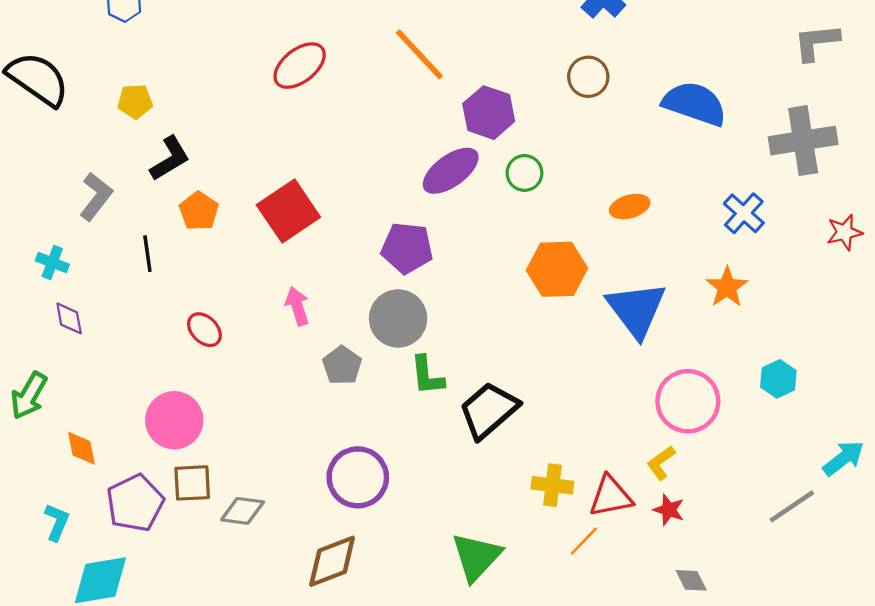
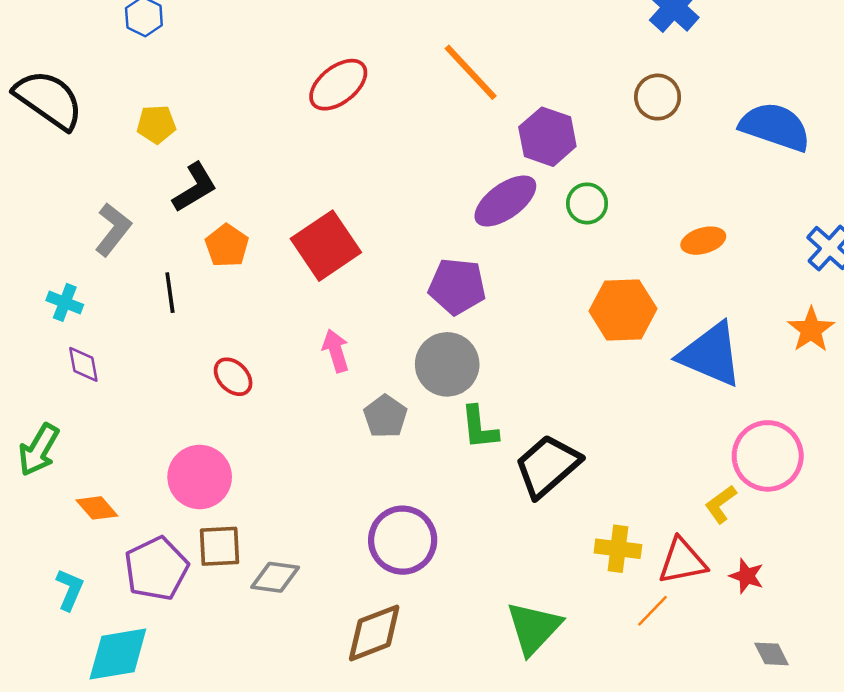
blue triangle: (636, 310) -> (711, 354), turned -30
orange diamond: (81, 448) -> (97, 508), turned -30
yellow L-shape: (661, 463) -> (721, 504), moved

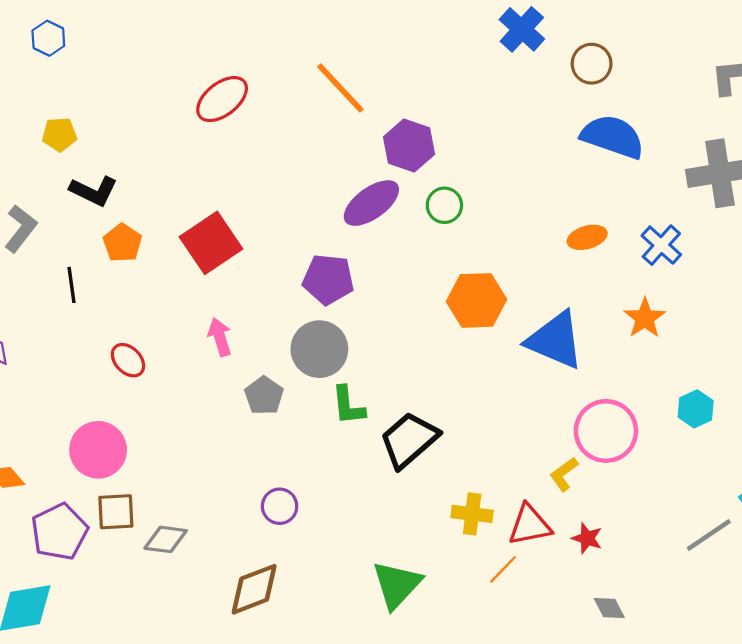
brown circle: (658, 97) -> (592, 64), moved
black L-shape: (195, 187) -> (94, 191), turned 57
orange ellipse: (703, 241) -> (587, 237), moved
purple circle: (403, 540) -> (280, 506), size x0.6

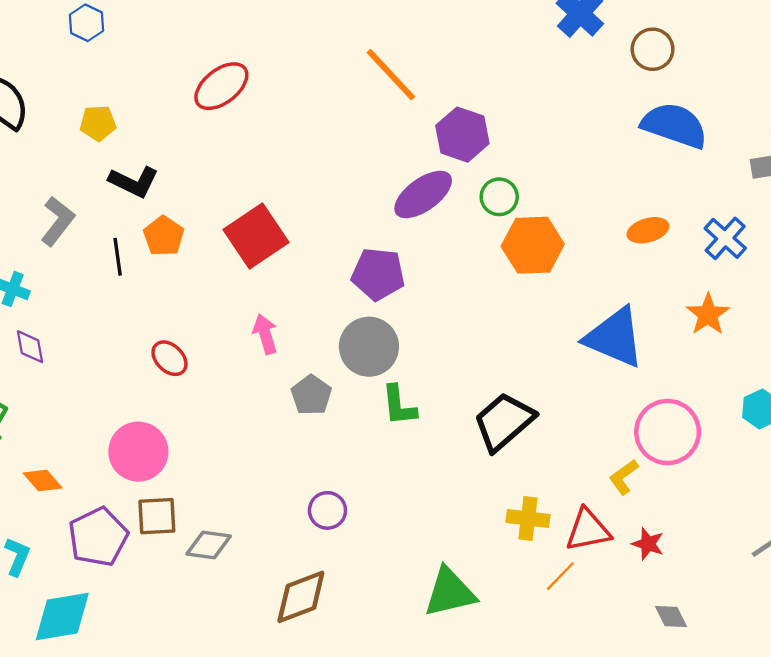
red ellipse: (222, 99) -> (221, 86), moved
black line: (72, 285) -> (118, 257), moved
orange hexagon: (477, 300) -> (533, 245), moved
black trapezoid: (409, 440) -> (504, 422), moved
green triangle: (397, 585) -> (450, 592), turned 34

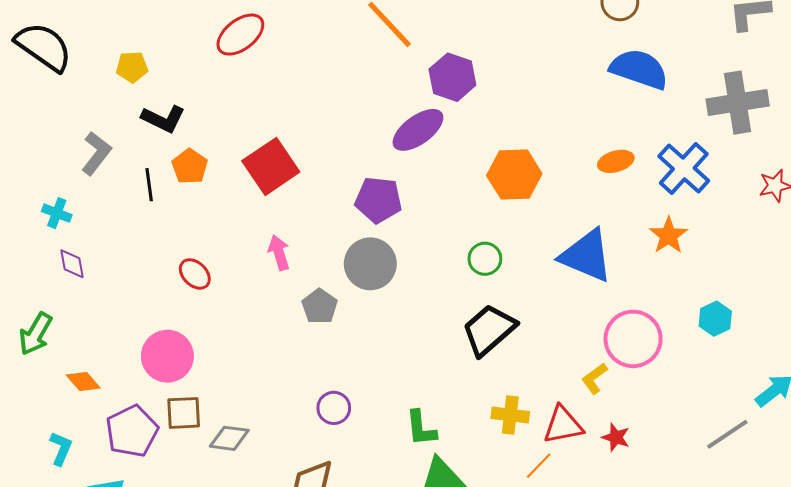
green circle: (499, 197) -> (485, 259), moved
blue cross: (725, 238) -> (684, 168), size x1.4
green L-shape: (399, 405) -> (421, 428), moved

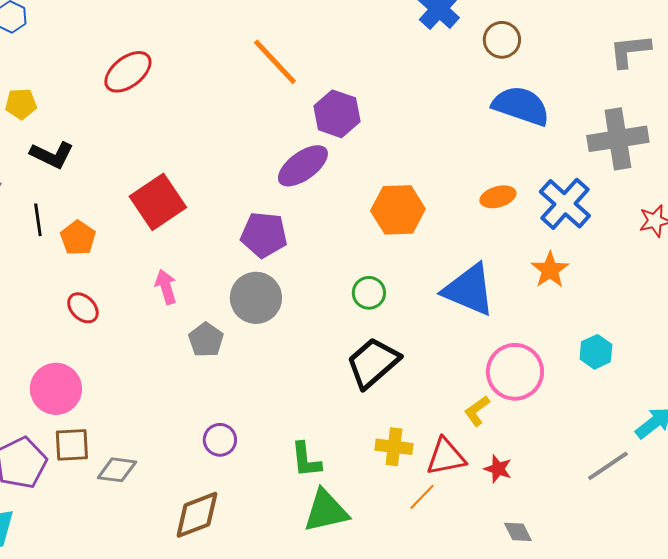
orange pentagon: (190, 166) -> (78, 238), moved

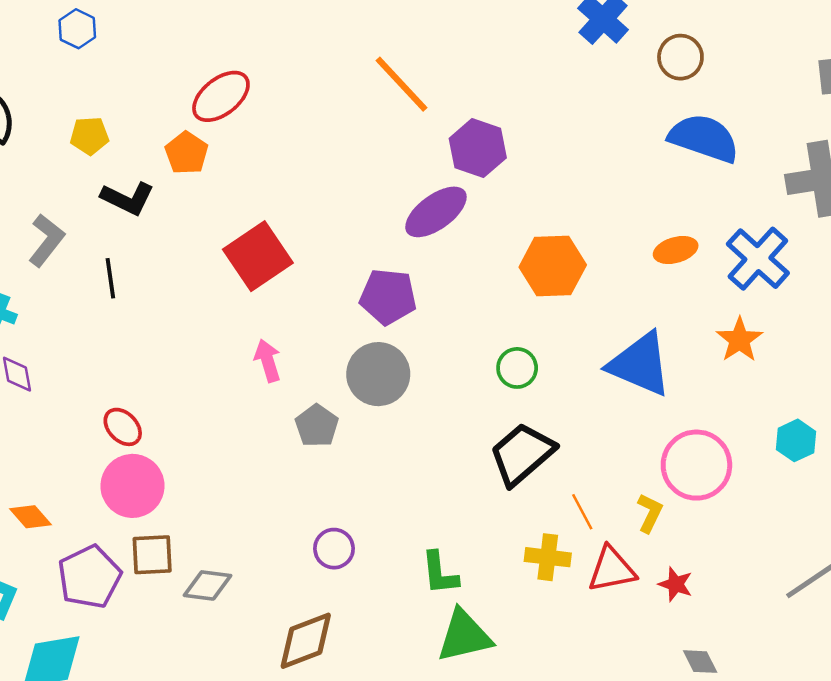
orange pentagon: (78, 238) -> (187, 153), moved
red ellipse: (83, 308) -> (123, 427), moved
yellow L-shape: (477, 411) -> (650, 513), turned 152
orange line: (422, 497) -> (582, 512), moved, turned -72

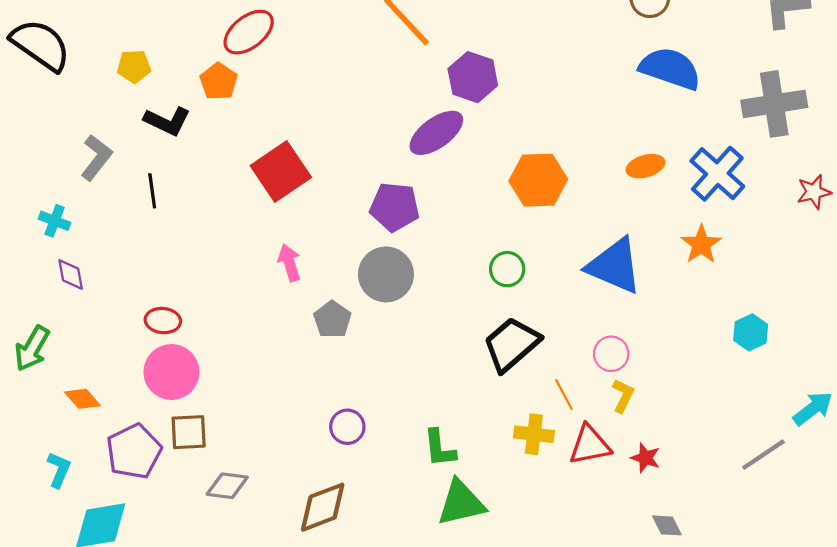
red ellipse: (123, 427) -> (163, 321), turned -40
pink circle: (696, 465) -> (611, 354), moved, size x0.6
gray diamond: (207, 585) -> (227, 486), moved

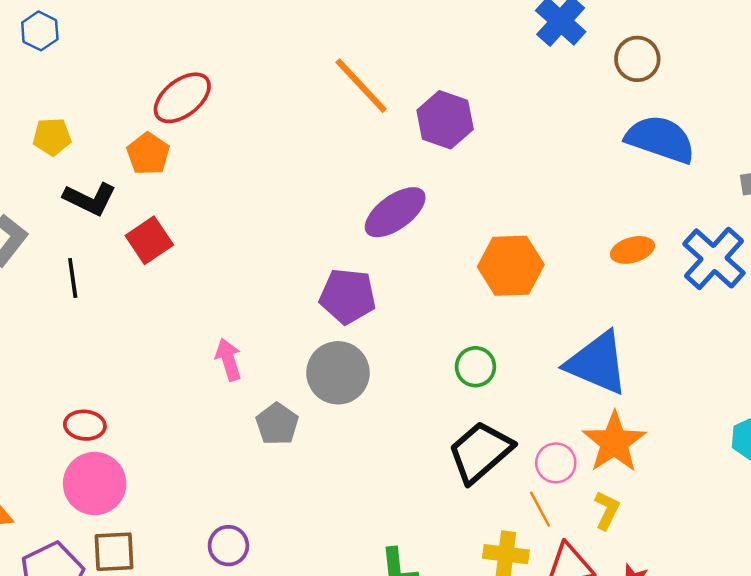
purple hexagon: (473, 77) -> (445, 120), moved
red square: (281, 171) -> (149, 240), moved, size x0.7
orange star: (701, 244) -> (614, 442), moved, size x1.4
pink circle: (611, 354) -> (556, 463), moved
purple circle: (347, 427) -> (228, 546), moved

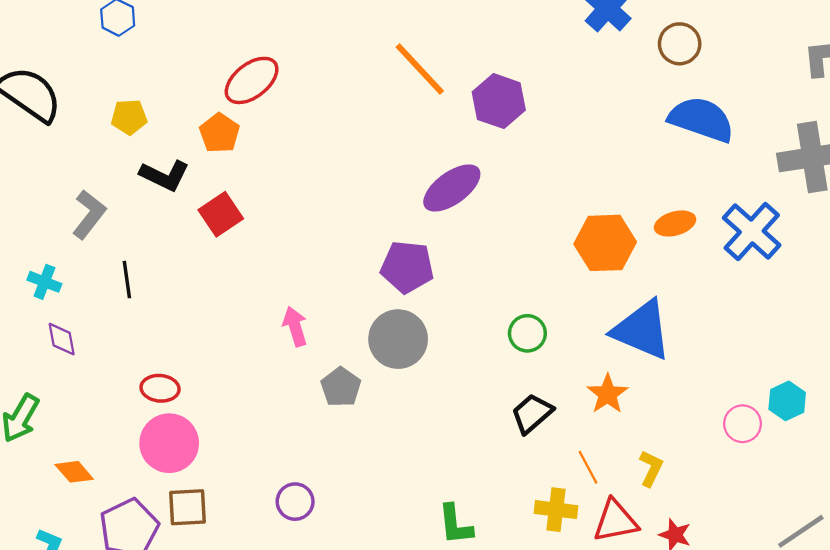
orange hexagon: (511, 266) -> (605, 243), moved
black line: (73, 278) -> (127, 280), moved
orange star: (614, 442) -> (607, 394), moved, size x0.7
black trapezoid: (480, 452) -> (532, 413), size x0.7
pink circle: (556, 463) -> (743, 424), moved

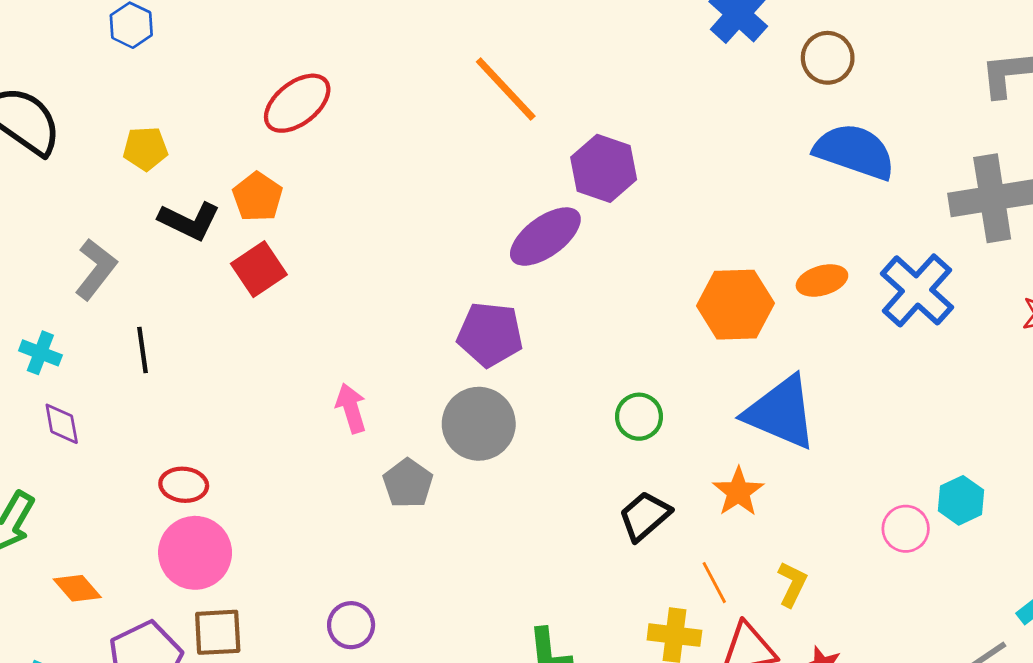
purple hexagon: (499, 101) -> (604, 168), moved
orange pentagon: (220, 133) -> (257, 197), moved

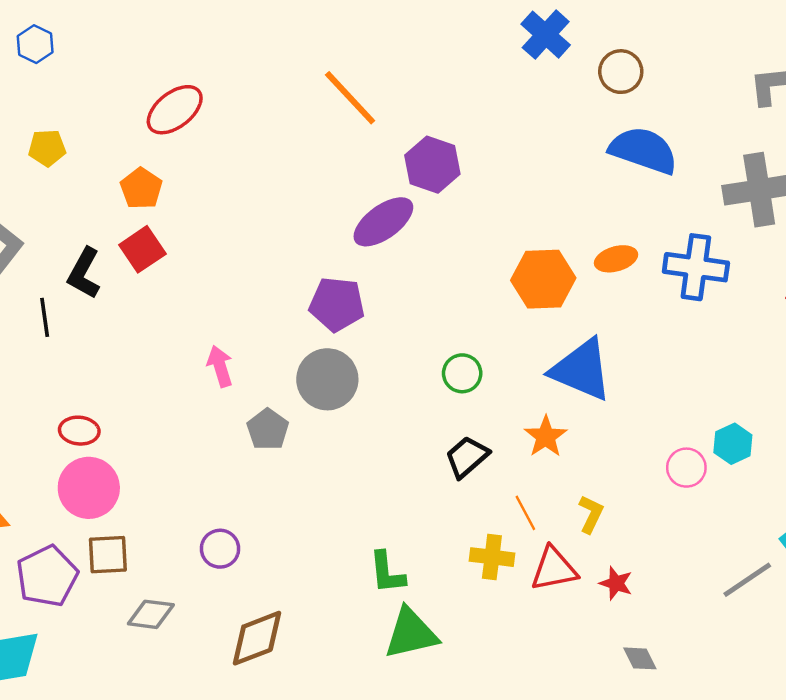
black L-shape: (189, 221) -> (84, 273), moved, turned 93
blue cross: (917, 290) -> (696, 267), turned -34

